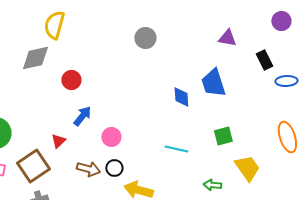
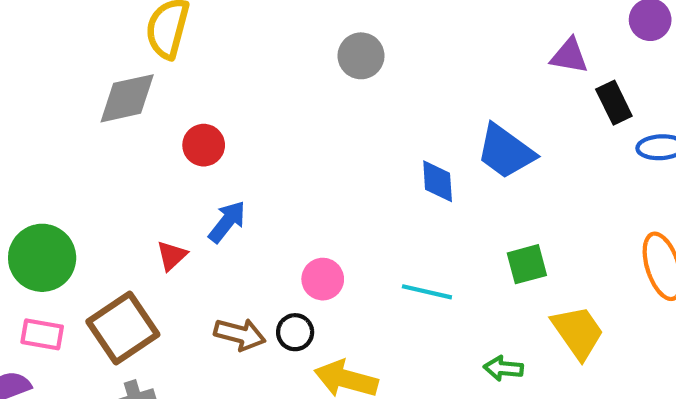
purple triangle: (227, 38) -> (569, 56), moved
blue trapezoid: (213, 83) -> (506, 152), turned -36
pink circle: (111, 137) -> (323, 279), moved
red triangle: (58, 141) -> (172, 256), moved

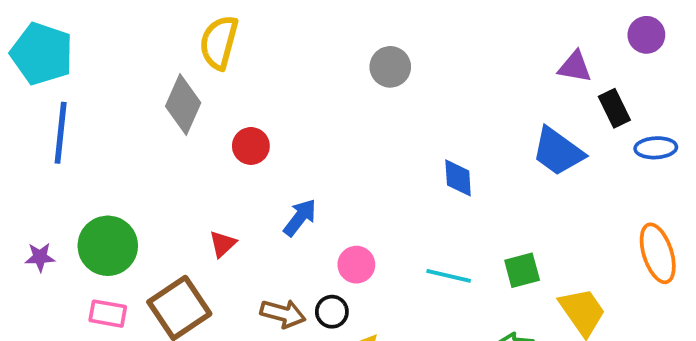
gray diamond: (127, 98) -> (183, 105), turned -54
blue trapezoid: (506, 152) -> (558, 152), moved
blue arrow: (227, 222) -> (300, 218), moved
green square: (527, 264) -> (522, 270), moved

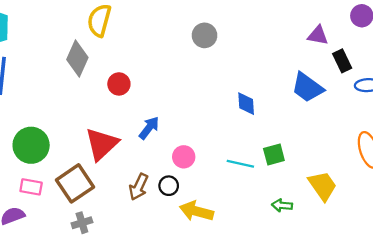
red triangle: (223, 244) -> (102, 144), size x2.0
green square: (522, 270) -> (274, 154), moved
brown arrow: (283, 314) -> (139, 187), turned 100

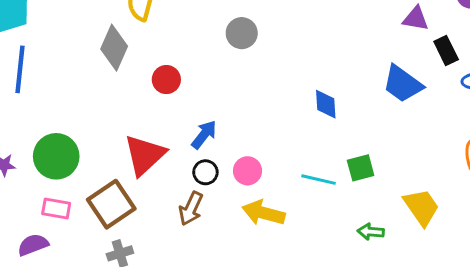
gray circle: (205, 35) -> (242, 33), moved
black circle: (169, 186) -> (205, 172), moved
yellow arrow: (196, 211) -> (263, 213), moved

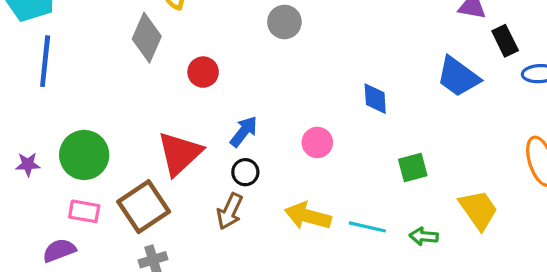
pink circle: (247, 171) -> (317, 142), moved
cyan line: (319, 180) -> (367, 227), moved

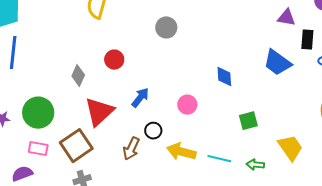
gray diamond: (147, 38) -> (78, 76), moved, size x0.7
black rectangle: (505, 41) -> (307, 40), turned 30
black circle: (245, 172) -> (153, 131), moved

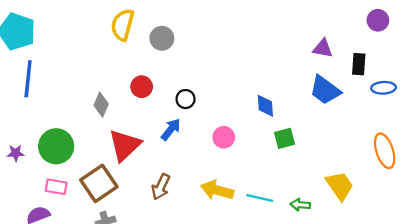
purple triangle: (286, 17) -> (323, 48), moved
gray circle: (166, 27) -> (162, 38), moved
green square: (248, 121) -> (285, 138), moved
black circle: (153, 131) -> (186, 99), moved

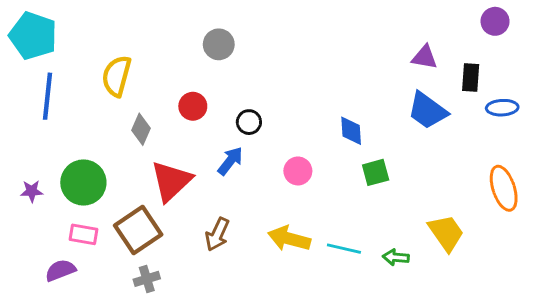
yellow semicircle: (123, 25) -> (117, 76), moved

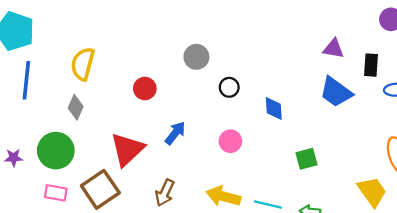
gray circle: (219, 44) -> (196, 57), moved
black circle: (249, 122) -> (229, 87), moved
gray diamond: (141, 129) -> (76, 107), moved
green square: (376, 172) -> (307, 159), moved
yellow trapezoid: (446, 233) -> (372, 192), moved

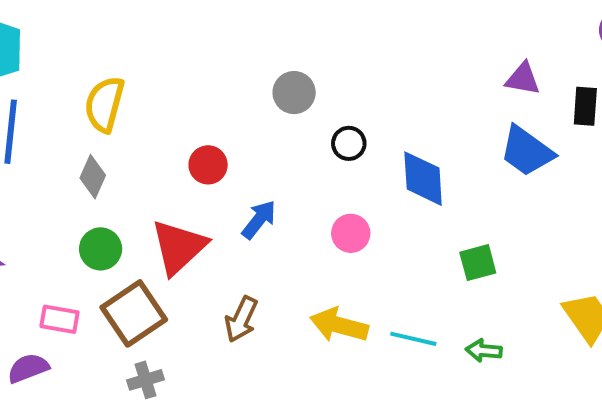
red circle: (145, 88) -> (208, 165), moved
blue diamond: (274, 108) -> (423, 179), size x1.4
green circle: (56, 151) -> (101, 249), moved, size x0.7

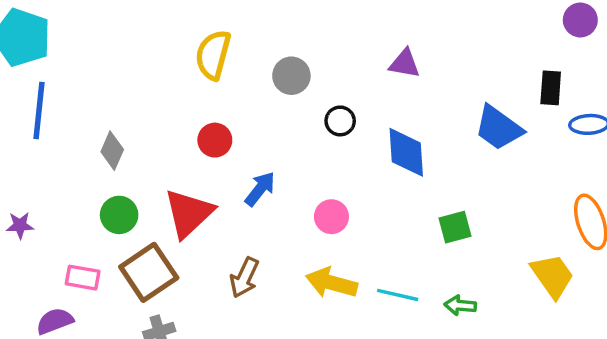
purple triangle: (523, 79) -> (405, 64), moved
yellow semicircle: (104, 104) -> (213, 55), moved
pink circle: (351, 233) -> (331, 217), moved

